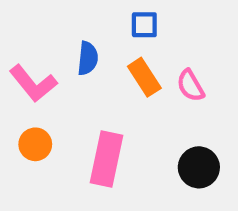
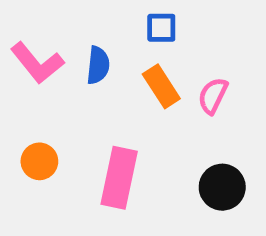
pink L-shape: (33, 83) -> (37, 63), moved
pink semicircle: (190, 86) -> (213, 96), turned 56

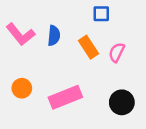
blue square: (161, 28) -> (101, 14), moved
pink rectangle: (119, 178) -> (65, 97), turned 56

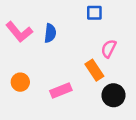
orange rectangle: (88, 47) -> (94, 70), moved
pink rectangle: (65, 97) -> (61, 90), size x0.7

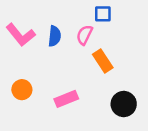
pink semicircle: (109, 49) -> (85, 35), moved
orange rectangle: (94, 70) -> (103, 61), moved

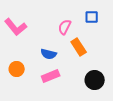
blue square: (103, 14) -> (92, 17), moved
blue semicircle: (55, 36) -> (49, 54), moved, turned 98

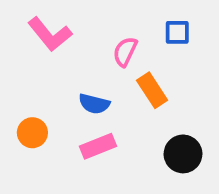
pink L-shape: (16, 27) -> (50, 34), moved

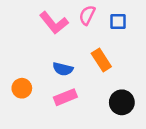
pink L-shape: (50, 34) -> (54, 23), moved
pink semicircle: (125, 52) -> (87, 15), moved

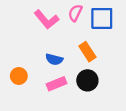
blue square: (118, 22) -> (102, 18), size x1.6
black circle: (122, 102) -> (87, 80), moved

